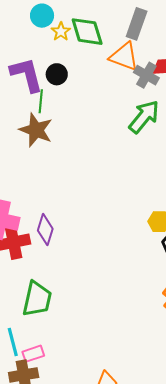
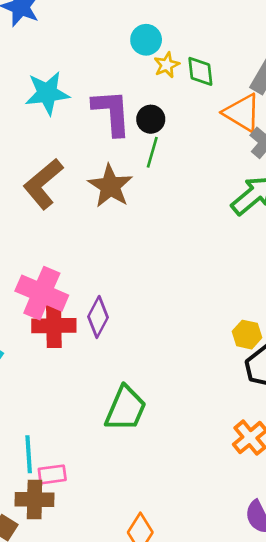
green diamond: (87, 32) -> (200, 71), size x0.7
green line: (41, 101) -> (152, 152), moved
green trapezoid: (37, 299) -> (126, 409), moved

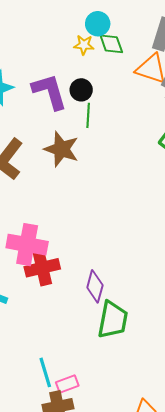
cyan circle: (146, 40) -> (98, 24), moved
yellow star: (167, 65) -> (84, 45), turned -30
purple diamond: (98, 317) -> (95, 286), moved

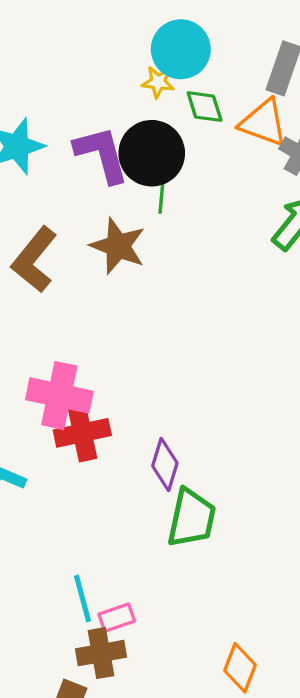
cyan circle: (98, 24) -> (181, 49), size x1.5
green diamond: (111, 44) -> (205, 107), moved
black circle: (81, 90) -> (152, 153), size x1.8

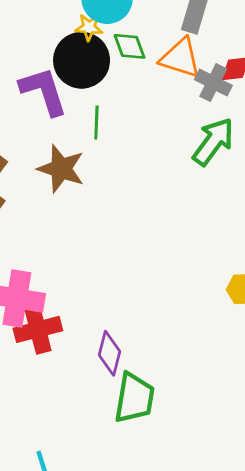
black circle: (152, 153) -> (82, 60), moved

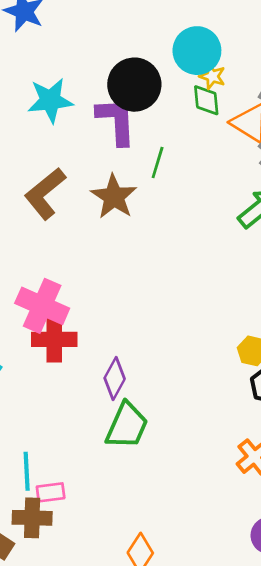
yellow star: (89, 27) -> (212, 76), moved
black circle: (82, 60) -> (134, 85), moved

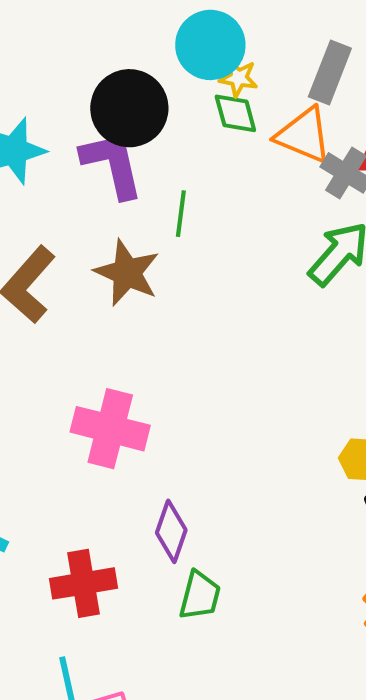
pink cross: (42, 306) -> (110, 429), moved
red cross: (54, 339) -> (83, 583), moved
green trapezoid: (127, 426) -> (200, 596), size x0.7

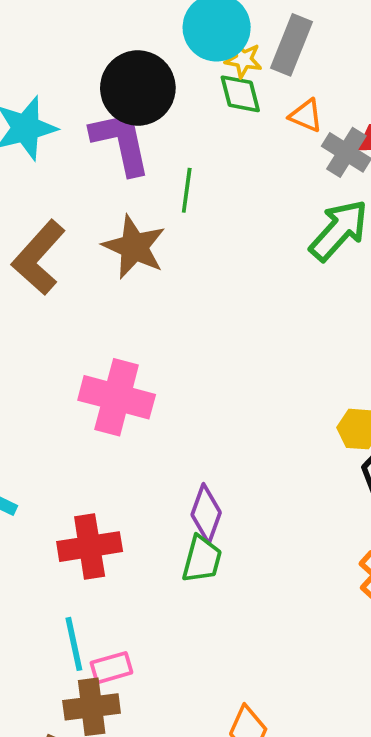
gray rectangle: (330, 73) -> (291, 45), moved
orange triangle: (304, 135) -> (306, 116), size x0.6
purple diamond: (171, 531) -> (206, 514), moved

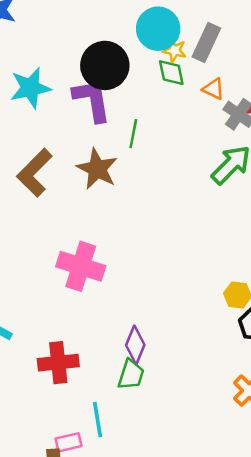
cyan line: (74, 644) -> (97, 420), moved

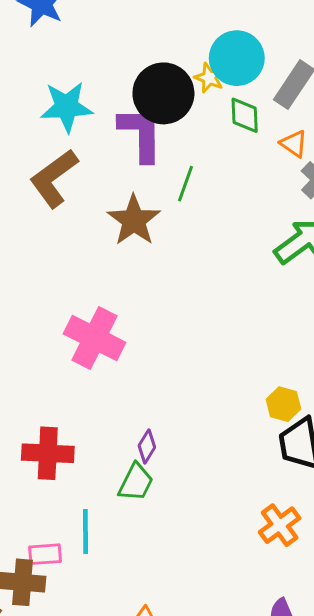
yellow star: (175, 50) -> (209, 78), moved
brown L-shape: (35, 173) -> (54, 178), moved
purple diamond: (135, 345) -> (147, 446), size x0.7

